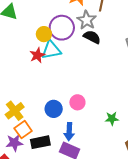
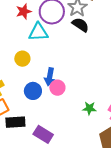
yellow circle: (44, 34) -> (22, 59), moved
red star: (37, 55) -> (24, 11), moved
blue arrow: (69, 132) -> (50, 77), moved

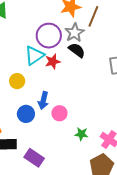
red star: (24, 11) -> (53, 62), moved
cyan triangle: (38, 32) -> (34, 56), turned -35
pink circle: (57, 88) -> (59, 113), moved

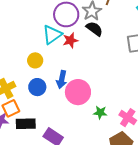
pink circle: (59, 113) -> (78, 92), size x1.6
blue circle: (26, 114) -> (37, 87), moved

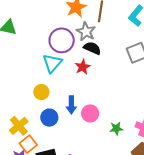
red star: (70, 40) -> (83, 67), moved
pink circle: (78, 92) -> (90, 113), size x0.7

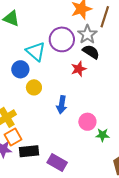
cyan triangle: (52, 63) -> (36, 51), moved, turned -40
pink circle: (90, 113) -> (87, 122), moved
blue circle: (49, 118) -> (20, 69), moved

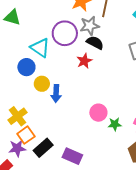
gray star: (87, 34) -> (90, 26), turned 30
blue arrow: (62, 105) -> (56, 93), moved
black rectangle: (29, 151) -> (43, 148), turned -30

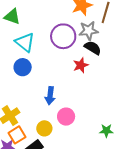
cyan triangle: (40, 48) -> (25, 42), moved
yellow circle: (42, 84) -> (44, 128), moved
pink circle: (98, 113) -> (66, 117), moved

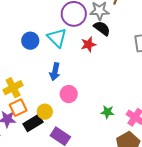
cyan triangle: (25, 42) -> (57, 38), moved
yellow circle: (44, 128) -> (45, 112), moved

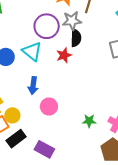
black semicircle: (102, 28) -> (76, 38), turned 60
yellow circle: (45, 112) -> (12, 115), moved

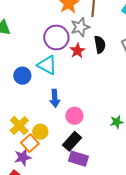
black semicircle: (76, 38) -> (100, 45), moved
red star: (64, 55) -> (77, 51), moved
black rectangle: (16, 139) -> (72, 141), moved

